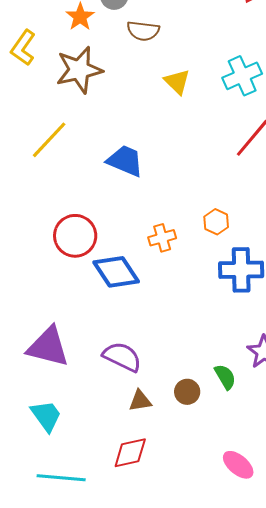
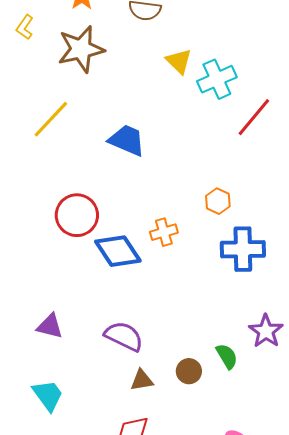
yellow L-shape: (23, 48) -> (25, 27), size x0.7
cyan cross: (242, 76) -> (217, 79), moved
orange cross: (162, 238) -> (164, 232), moved
purple triangle: (48, 347) -> (50, 326), size x0.6

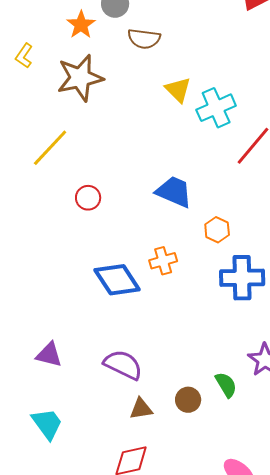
blue trapezoid: (127, 140) -> (174, 192), moved
red circle: (77, 215) -> (88, 198), moved, size x0.6

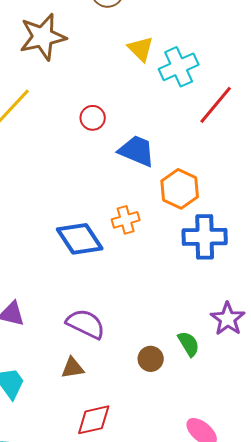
red circle: (88, 198) -> (93, 118), moved
orange hexagon: (217, 230) -> (180, 189), size x1.5
brown triangle: (141, 409) -> (73, 368), moved

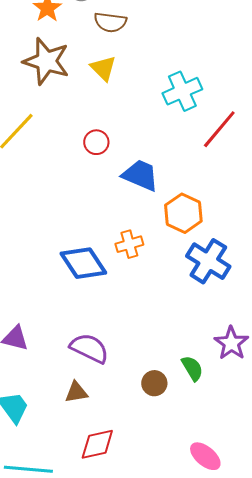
brown star: (43, 37) -> (46, 61), turned 30
yellow triangle: (141, 49) -> (103, 68), moved
blue cross: (205, 237) -> (208, 261), turned 33

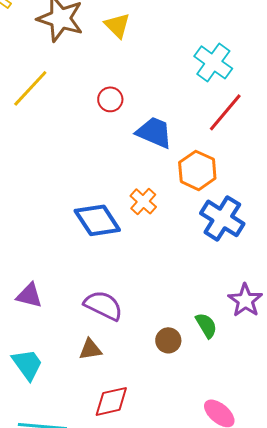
cyan cross: (182, 91) -> (213, 62), moved, turned -30
red line: (219, 129) -> (225, 112), moved
orange cross: (129, 244) -> (143, 201), turned -32

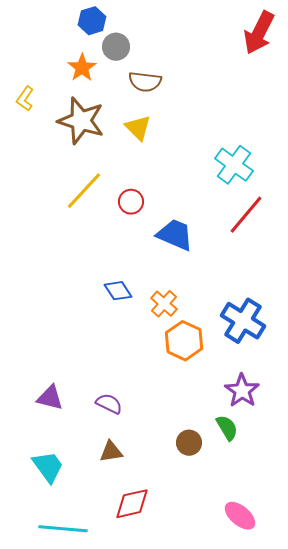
yellow line: (30, 88) -> (84, 191), moved
orange hexagon: (197, 170) -> (184, 341), moved
blue diamond: (97, 220) -> (118, 291), moved, size x0.6
purple star: (245, 300) -> (242, 391), moved
purple semicircle: (103, 305) -> (109, 404), moved, size x0.7

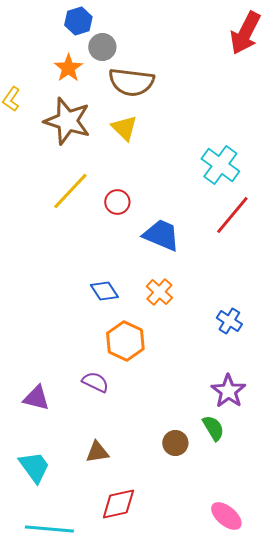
brown semicircle: (145, 82) -> (131, 82), size x1.4
orange cross: (164, 304) -> (159, 292), moved
blue cross: (243, 321) -> (229, 321), size x0.6
orange hexagon: (184, 341) -> (125, 341), moved
purple semicircle: (109, 404) -> (95, 382), moved

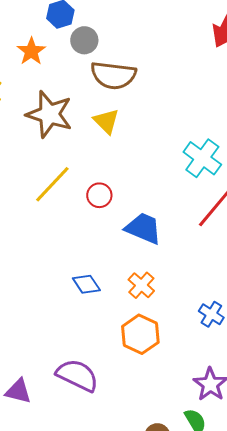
orange star: (68, 68) -> (31, 51), moved
orange hexagon: (125, 341) -> (140, 334), moved
purple semicircle: (95, 382) -> (77, 375), size x1.6

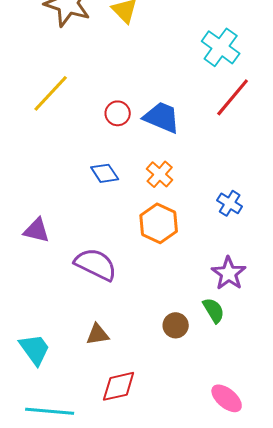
yellow line: (52, 184) -> (51, 93), moved
red circle: (99, 195) -> (118, 113), moved
purple triangle: (18, 391) -> (37, 230), moved

